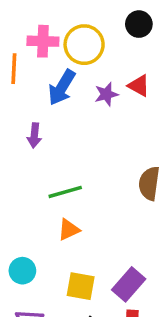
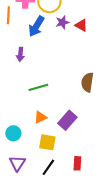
purple star: (106, 94) -> (62, 22), moved
orange triangle: (69, 230) -> (40, 117), moved
purple rectangle: (129, 284) -> (67, 120), moved

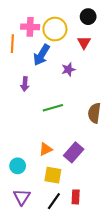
purple star: (62, 22) -> (68, 69), moved
red triangle: (81, 25) -> (84, 43), moved, turned 32
green line: (38, 87) -> (53, 108), moved
red rectangle: (77, 163) -> (76, 197), moved

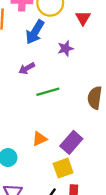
purple arrow: (25, 84) -> (27, 68), moved, turned 56
yellow square: (53, 175) -> (63, 168), moved, turned -30

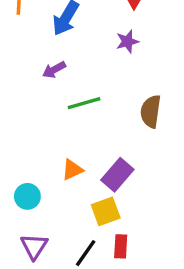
purple star: (65, 48) -> (127, 41), moved

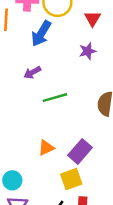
cyan circle: (27, 196) -> (12, 180), moved

